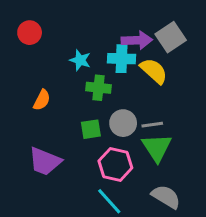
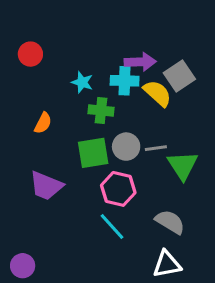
gray square: (171, 37) -> (179, 76), moved
green square: (91, 129) -> (93, 153), size x1.5
green triangle: (157, 148) -> (183, 165), moved

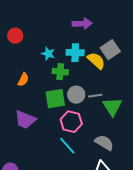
purple arrow: (140, 62) -> (82, 24), moved

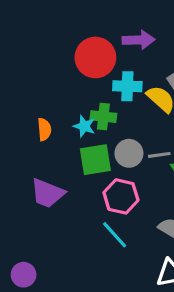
red circle: (15, 36) -> (95, 57), moved, size x1.6
cyan star: (48, 54) -> (84, 126), moved
orange semicircle: (23, 80) -> (44, 129), turned -32

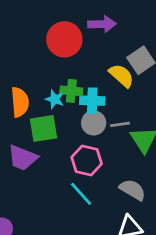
cyan cross: (127, 86) -> (92, 101), moved
orange semicircle: (44, 129) -> (20, 102), size x1.5
green square: (95, 160) -> (44, 128), moved

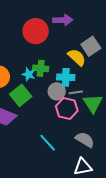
cyan cross: (92, 101) -> (66, 77), moved
green square: (44, 128) -> (21, 95), turned -30
pink hexagon: (87, 160) -> (67, 108), moved

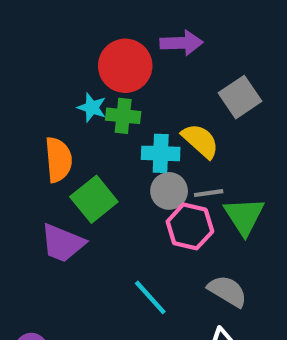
yellow semicircle: (77, 57) -> (200, 141), moved
green cross: (41, 68) -> (123, 116), moved
cyan star: (29, 74) -> (92, 108), moved
cyan cross: (66, 77) -> (161, 153), moved

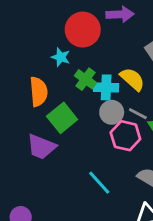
green cross: (123, 116) -> (85, 79), moved, turned 30
gray line: (209, 193) -> (138, 114), turned 36

